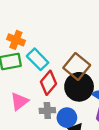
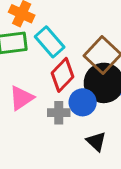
blue circle: (67, 118) -> (83, 102), moved

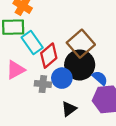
cyan rectangle: (50, 42) -> (32, 43), moved
black triangle: (96, 141) -> (69, 109), turned 35

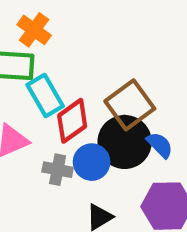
blue semicircle: (100, 78) -> (160, 145), moved

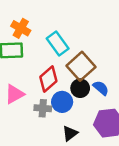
cyan rectangle: (45, 96) -> (58, 44), moved
black circle: (125, 142) -> (80, 88), size x0.6

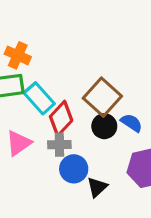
cyan rectangle: (58, 44) -> (39, 98), moved
blue circle: (62, 102) -> (74, 169), moved
gray cross: (43, 108) -> (59, 145), moved

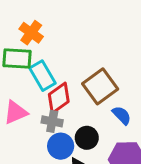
black circle: (104, 126) -> (87, 138), moved

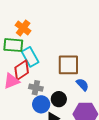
brown square: (100, 86) -> (68, 65), turned 35
red diamond: (59, 98) -> (22, 70), moved

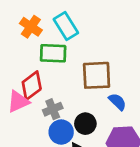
green rectangle: (13, 45) -> (53, 53), moved
cyan rectangle: (30, 57) -> (66, 26), moved
gray cross: (36, 88) -> (53, 109), turned -32

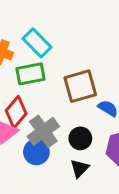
gray cross: (53, 109) -> (43, 131), size x1.5
blue circle: (61, 132) -> (36, 152), moved

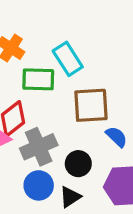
cyan rectangle: (37, 43) -> (68, 59), moved
blue circle: (36, 152) -> (39, 185), moved

